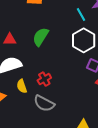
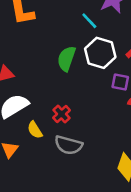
green semicircle: (41, 37) -> (66, 59), moved

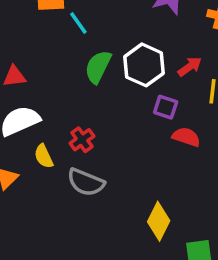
cyan line: (89, 21) -> (78, 23), moved

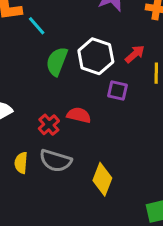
red semicircle: (186, 137) -> (79, 115), moved
yellow semicircle: (44, 156) -> (21, 163), moved, turned 35
yellow diamond: (159, 221) -> (102, 179), moved

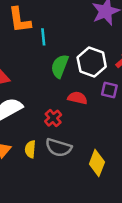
cyan line: (37, 26) -> (43, 37), turned 35
red semicircle: (79, 115) -> (77, 98), moved

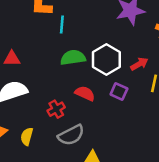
green semicircle: (60, 66) -> (73, 58), turned 50
gray semicircle: (59, 148) -> (71, 135), moved, turned -55

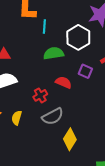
white hexagon: (106, 59) -> (78, 37), moved
purple square: (119, 92) -> (85, 71), moved

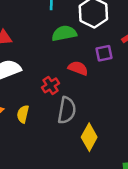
purple square: (85, 71) -> (104, 53), turned -32
gray semicircle: (53, 116) -> (67, 110), turned -50

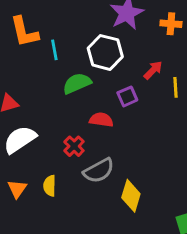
gray semicircle: (67, 110) -> (99, 171), turned 64

